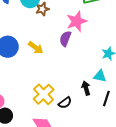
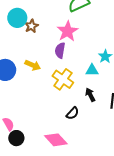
cyan triangle: (100, 76) -> (92, 70), moved
yellow cross: (44, 94) -> (63, 79), moved

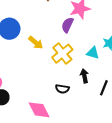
yellow arrow: (33, 65) -> (36, 43), moved
black semicircle: (73, 113) -> (62, 89), turned 40

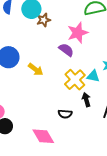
purple semicircle: (67, 25) -> (66, 50), turned 105
yellow cross: (62, 54) -> (75, 80), moved

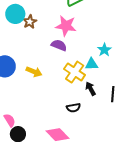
pink star: (78, 33) -> (66, 26), turned -30

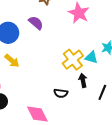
purple semicircle: (59, 45) -> (36, 23), moved
yellow arrow: (34, 72) -> (12, 61), moved

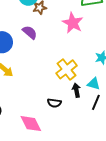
cyan triangle: (91, 57) -> (94, 84), moved

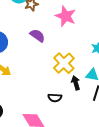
purple semicircle: (30, 32) -> (37, 36), moved

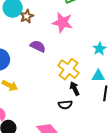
black arrow: (76, 83) -> (75, 89), moved

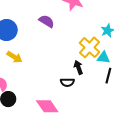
yellow cross: (68, 69) -> (89, 47), moved

